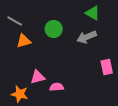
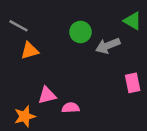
green triangle: (93, 13) -> (133, 21), moved
green circle: (54, 29) -> (81, 32), moved
orange star: (20, 94) -> (25, 116), turned -30

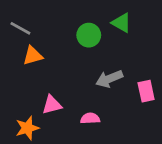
green triangle: (133, 21) -> (122, 23), moved
gray arrow: (108, 46) -> (109, 79), moved
pink semicircle: (71, 108) -> (90, 118), moved

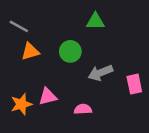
green triangle: (122, 23) -> (95, 21), moved, turned -30
green circle: (89, 35) -> (70, 51), moved
orange star: (27, 128) -> (21, 104), moved

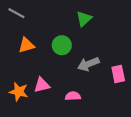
green triangle: (95, 21) -> (84, 19), turned -42
gray line: (19, 26) -> (16, 13), moved
orange star: (21, 104) -> (19, 92), turned 30

